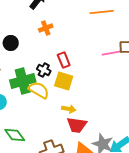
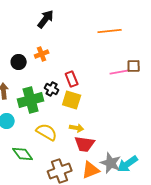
orange cross: (46, 28) -> (42, 54), moved
yellow semicircle: (39, 90) -> (47, 132), moved

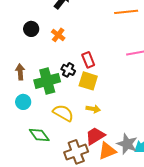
orange cross: (42, 54) -> (58, 35), turned -32
black circle: (19, 62) -> (31, 29), moved
red trapezoid: (85, 144) -> (95, 136), moved, turned 140

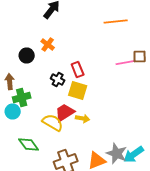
black circle: (31, 29) -> (27, 56), moved
green cross: (47, 81) -> (22, 98), moved, size x0.7
red trapezoid: (95, 136) -> (65, 112), moved

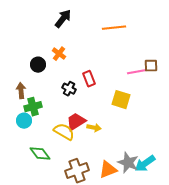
orange line: (116, 22) -> (114, 28), moved
yellow square: (78, 90) -> (121, 100), moved

